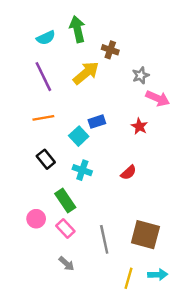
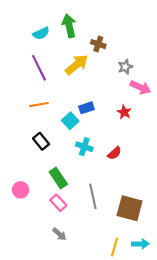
cyan cross: (82, 170) -> (84, 147), moved
pink circle: (36, 219) -> (21, 190), moved
gray line: (104, 239) -> (93, 196), moved

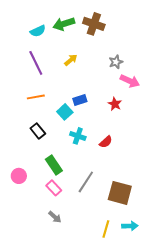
green arrow: (69, 26) -> (64, 24), turned -95
brown cross: (98, 44) -> (94, 24), moved, size x1.5
yellow arrow: (77, 65) -> (71, 60), size x0.6
gray line: (93, 196) -> (86, 182), turned 45

